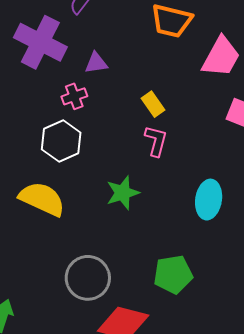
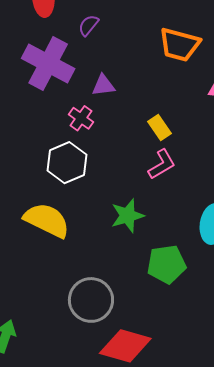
pink cross: (74, 96) -> (81, 118), turned -35
pink L-shape: (156, 141) -> (162, 164), turned 44
green pentagon: (173, 274) -> (166, 264), moved

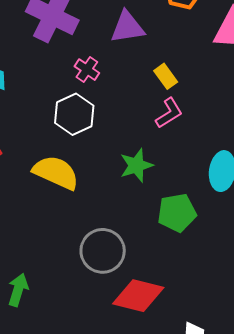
purple triangle: (103, 85) -> (127, 27), moved, size x1.5

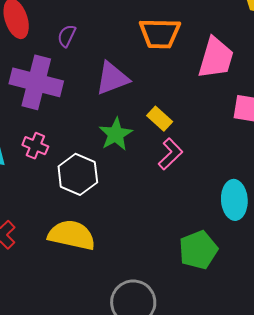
pink cross: (87, 70) -> (35, 146), moved
green star: (136, 165) -> (116, 134), moved

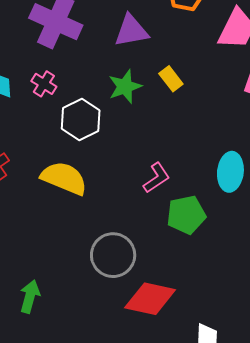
pink L-shape: (170, 154) -> (157, 178), moved

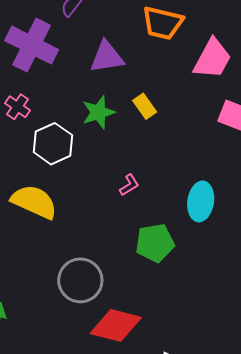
pink L-shape: (157, 178) -> (129, 185), moved, size x0.7

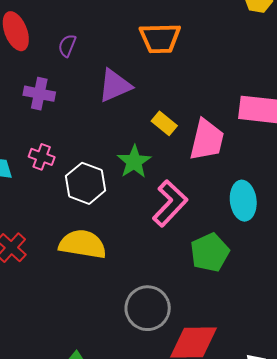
purple cross: (32, 45) -> (39, 94), size x0.6
pink trapezoid: (212, 59) -> (207, 140), moved
green star: (98, 112) -> (134, 162), moved
pink L-shape: (129, 185) -> (170, 203), size x2.0

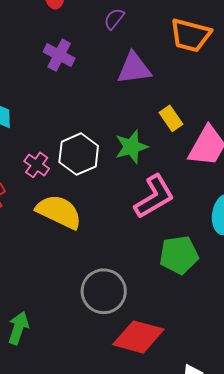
purple semicircle: (67, 46) -> (114, 19), moved
pink cross: (42, 157) -> (37, 165), moved

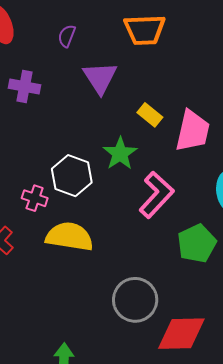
purple triangle: (134, 68) -> (100, 78), turned -39

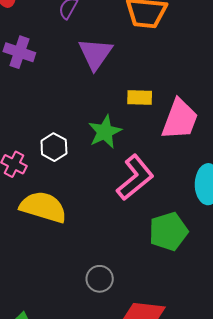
yellow rectangle: (150, 115) -> (140, 98), turned -45
white hexagon: (72, 176) -> (54, 147), size x0.7
gray circle: (135, 300) -> (100, 279), size x0.6

